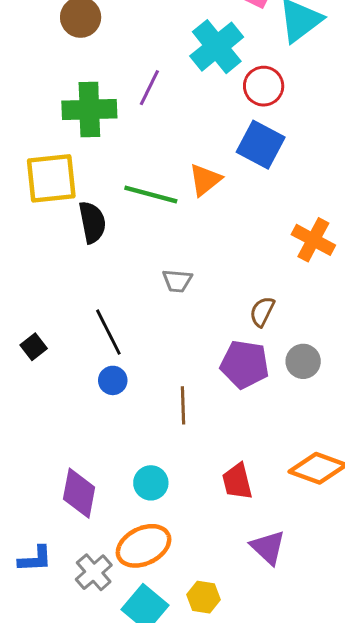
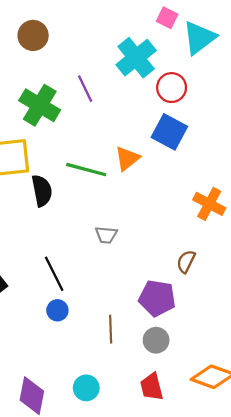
purple line: (149, 88) -> (85, 89), turned -52
green cross: (89, 109) -> (40, 105), turned 33
brown semicircle: (262, 312) -> (186, 262), moved
gray circle: (303, 361) -> (156, 340), moved

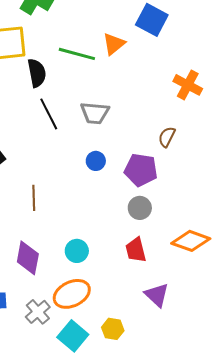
gray trapezoid: (106, 235) -> (95, 113), size x1.4
black line: (54, 274) -> (49, 114), moved
blue circle: (57, 310) -> (96, 161), moved
brown line: (111, 329) -> (34, 198), moved

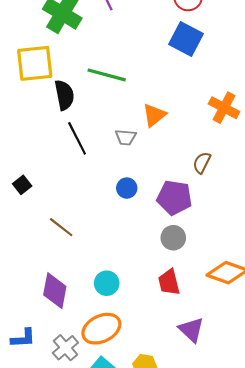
orange triangle: (114, 44) -> (154, 115), moved
gray trapezoid: (95, 113) -> (126, 137), size x0.7
brown line: (34, 198) -> (61, 227), turned -50

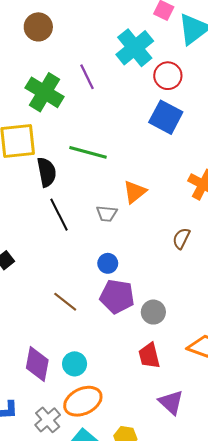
purple pentagon: (174, 198) -> (117, 297), moved
brown line: (61, 227) -> (65, 302), moved
cyan circle: (107, 283) -> (75, 364), moved

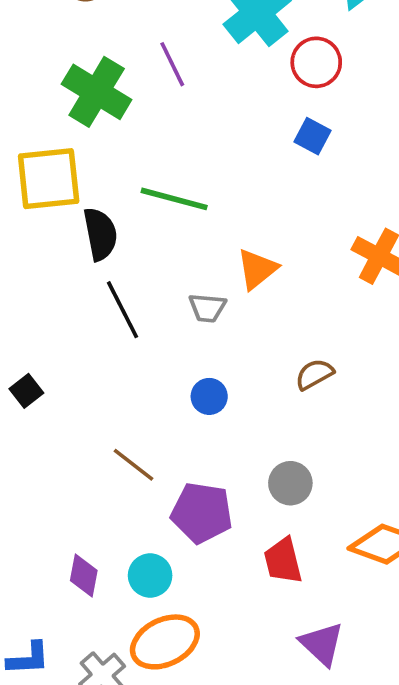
blue square: (166, 117) -> (313, 136), size x0.6
brown semicircle: (181, 238) -> (314, 374), moved, turned 35
purple pentagon: (117, 297) -> (202, 513), moved
purple diamond: (37, 364) -> (84, 575), size x0.7

